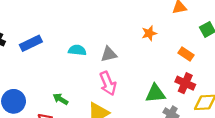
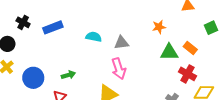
green triangle: (155, 93) -> (169, 52), moved
green arrow: (60, 99) -> (68, 75), moved, turned 128

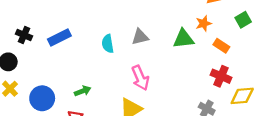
orange star: (159, 27) -> (204, 23), moved
cyan semicircle: (94, 37) -> (108, 44), turned -105
gray triangle: (121, 43) -> (140, 37), moved
green triangle: (169, 52) -> (183, 39), moved

